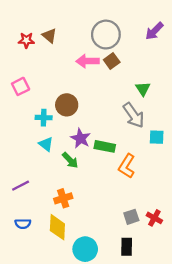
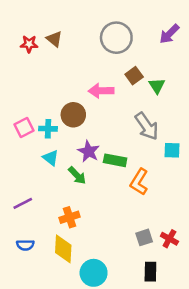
pink arrow: (87, 61) -> (101, 91), moved
brown square: (112, 61) -> (134, 76), moved
pink square: (21, 86) -> (24, 127), moved
green triangle: (143, 89) -> (157, 86), moved
black rectangle: (127, 247) -> (150, 272), moved

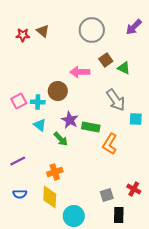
green triangle: (157, 86) -> (124, 68), turned -32
gray square: (144, 237) -> (107, 195), moved

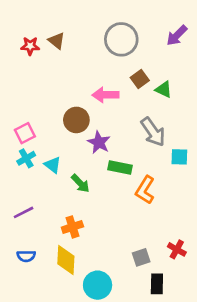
cyan cross: (38, 102) -> (26, 158), moved, turned -32
purple star: (70, 120) -> (99, 142), moved

